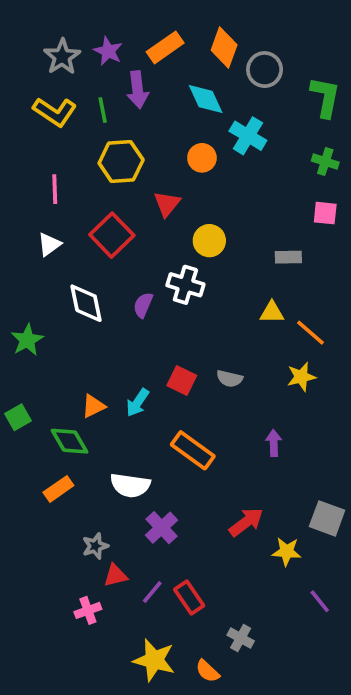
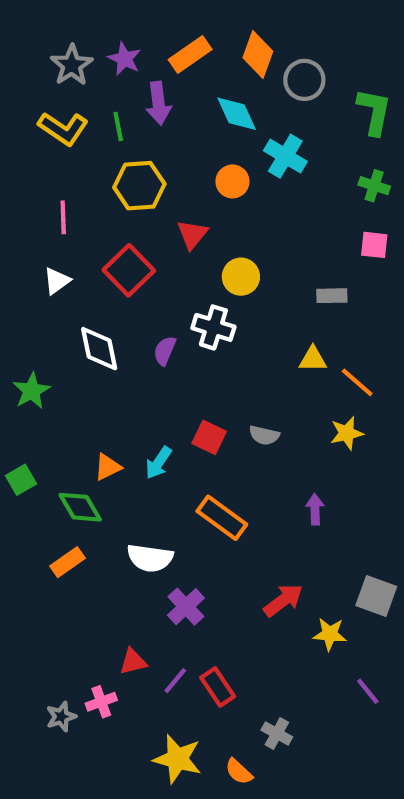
gray star: (95, 546) -> (61, 717), moved

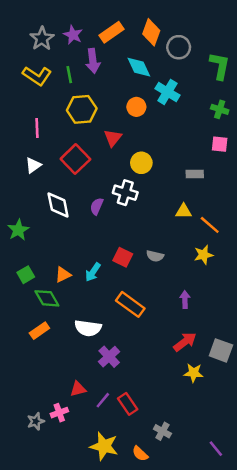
green square: (21, 480) -> (26, 275), moved
red arrow: (283, 600) -> (185, 342), moved
purple line: (368, 691) -> (216, 449), moved

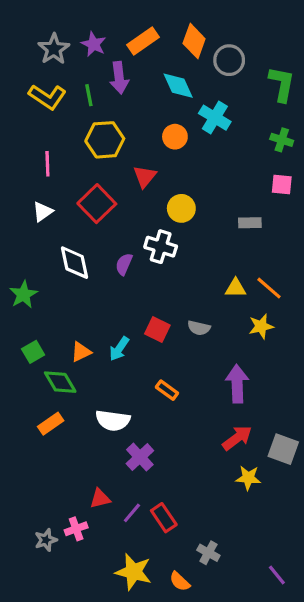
yellow triangle: (184, 211) -> (236, 288), moved
purple arrow: (185, 300) -> (237, 384), size x1.6
orange rectangle: (130, 304) -> (167, 390), size x0.6

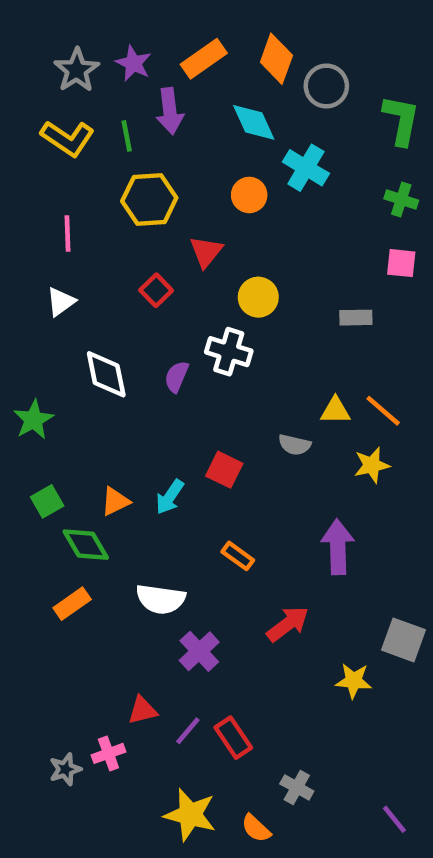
red square: (97, 204) -> (156, 290), moved, size x0.6
gray semicircle: (199, 328) -> (295, 445), moved
red arrow: (237, 438) -> (288, 624), moved

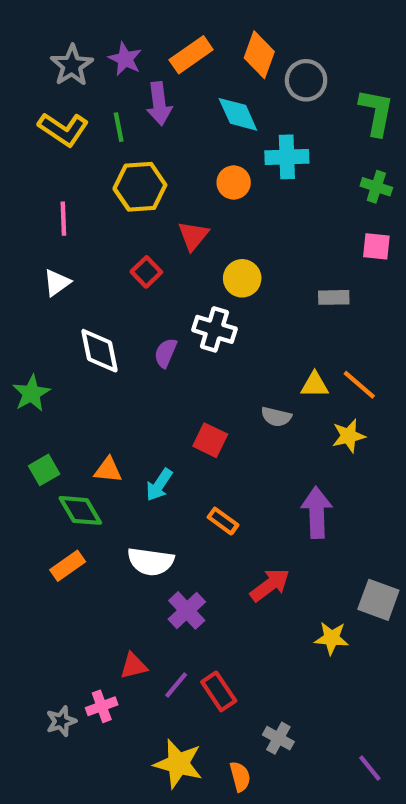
cyan cross: (306, 168) -> (287, 157), turned -33
cyan arrow: (170, 497) -> (159, 485), moved
orange triangle: (115, 501) -> (108, 470), turned 32
orange semicircle: (256, 828) -> (240, 777), turned -148

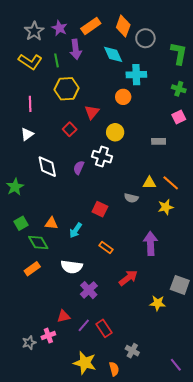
orange circle: (234, 183) -> (123, 97), moved
pink square: (376, 246) -> (179, 117), turned -32

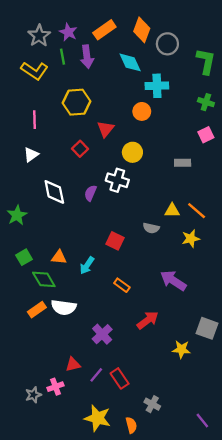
green line: (56, 60) -> (62, 57), moved
purple arrow: (150, 243) -> (173, 281), turned -55
white semicircle: (72, 267) -> (64, 307), moved

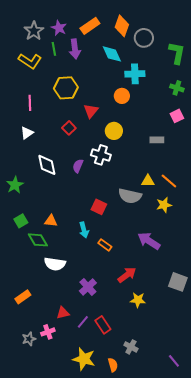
gray semicircle: (151, 228) -> (130, 196), size x1.6
cyan arrow: (87, 265) -> (84, 230), moved, turned -49
orange rectangle: (37, 310) -> (23, 297), moved
yellow star: (181, 349) -> (138, 300), moved

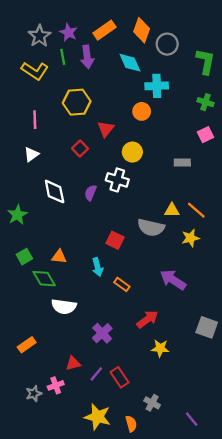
purple line: (174, 361) -> (192, 419), moved

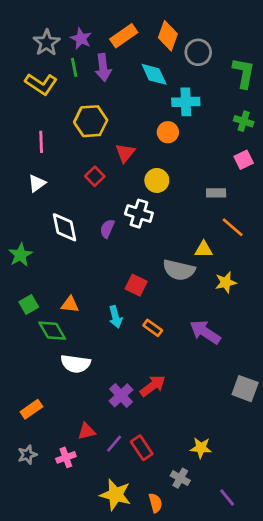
orange line: (196, 210) -> (233, 227), moved
orange rectangle: (122, 284) -> (153, 328), moved
red arrow: (147, 319) -> (153, 386), moved
yellow star: (160, 348) -> (201, 448), moved
gray star: (34, 394) -> (27, 455), moved

